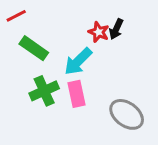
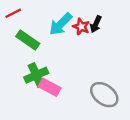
cyan arrow: (78, 61) -> (61, 24), moved
pink rectangle: (77, 94) -> (50, 87), moved, turned -50

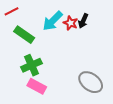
pink rectangle: (50, 87) -> (37, 86), moved

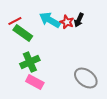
red line: (11, 11) -> (15, 21), moved
cyan arrow: (53, 21) -> (50, 20), turned 75

